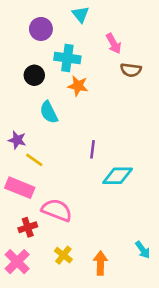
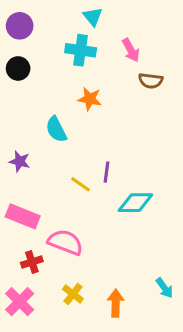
purple circle: (41, 29) -> (20, 26), moved
cyan cross: (67, 58) -> (81, 50), moved
black circle: (34, 75) -> (18, 68), moved
yellow line: (34, 160) -> (81, 184), moved

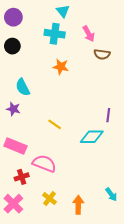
cyan semicircle: (56, 129) -> (23, 87), moved
purple line: (106, 172) -> (108, 115), moved

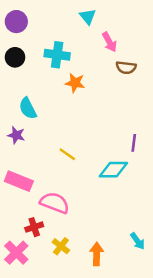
cyan triangle: (63, 11) -> (88, 16), moved
cyan cross: (55, 34) -> (57, 55), moved
red cross: (22, 177) -> (34, 227), moved

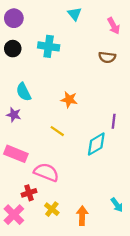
pink arrow: (109, 42) -> (114, 26), moved
orange star: (75, 83) -> (69, 100), moved
cyan diamond: (113, 170) -> (96, 144), turned -30

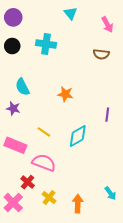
yellow line: (57, 131) -> (44, 132), moved
cyan diamond: (96, 144) -> (78, 136), moved
red cross: (29, 193) -> (28, 182), turned -32

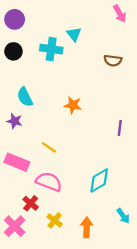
cyan triangle: (71, 13) -> (74, 34), moved
pink arrow: (107, 25) -> (120, 14), moved
cyan diamond: (78, 136) -> (99, 180), moved

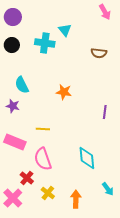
yellow line: (49, 147) -> (43, 129), turned -32
cyan diamond: (99, 180) -> (87, 158), turned -65
pink semicircle: (49, 182) -> (43, 159), turned -130

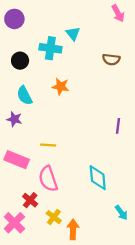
black circle: (12, 45) -> (20, 61), moved
orange star: (64, 92) -> (61, 86), moved
orange arrow: (76, 199) -> (73, 229), moved

